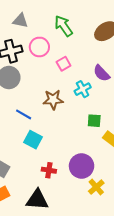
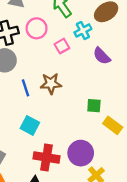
cyan cross: (83, 89) -> (83, 31), moved
blue line: (24, 114) -> (26, 88), moved, turned 42
red cross: (49, 170) -> (46, 157), size x1.6

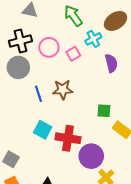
pink circle: (37, 28) -> (49, 47), moved
purple semicircle: (102, 56) -> (111, 63), turned -150
red cross: (46, 157) -> (68, 138), moved

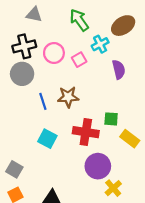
red cross: (68, 138) -> (86, 132), moved

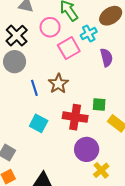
black cross: (24, 46) -> (17, 36), turned -30
pink circle: (54, 53) -> (50, 27), moved
pink square: (79, 60) -> (69, 48), size x1.5
brown star: (68, 97) -> (58, 84), turned -30

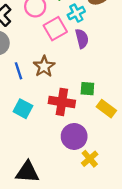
purple semicircle: (106, 57) -> (82, 39), moved

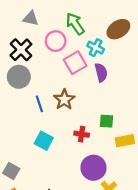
cyan cross: (76, 13) -> (96, 48), turned -35
red cross: (62, 102) -> (82, 134), size x0.6
yellow rectangle: (106, 109) -> (125, 141), turned -48

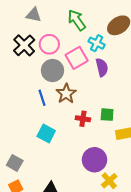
pink circle: (56, 41) -> (49, 44), moved
gray circle: (19, 77) -> (52, 70), moved
red cross: (82, 134) -> (83, 119), moved

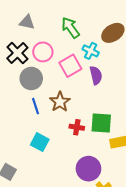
gray circle: (52, 70) -> (31, 78), moved
green square: (107, 115) -> (101, 123), size x1.5

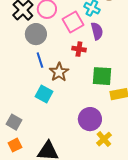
brown star: (60, 102) -> (59, 72), moved
red cross: (77, 127) -> (79, 49), moved

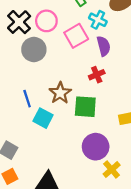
red cross: (79, 49) -> (97, 75), moved, turned -32
blue line: (40, 60) -> (27, 99), moved
green square: (102, 76) -> (85, 107), moved

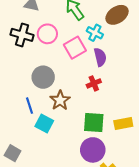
black cross: (19, 22) -> (22, 35), turned -30
gray circle: (34, 49) -> (43, 77), moved
green square: (85, 107) -> (94, 122), moved

